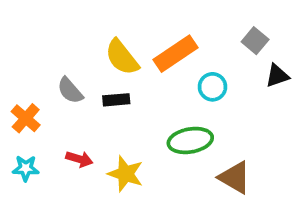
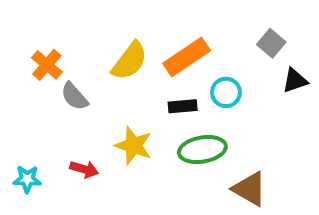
yellow semicircle: (122, 57) -> (130, 61), turned -105
black rectangle: (116, 100) -> (183, 106), moved
orange cross: (26, 118) -> (47, 65), moved
yellow star: (126, 174) -> (133, 146), moved

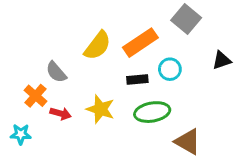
gray square: (271, 43) -> (186, 19), moved, size x1.4
orange cross: (47, 65) -> (35, 96), moved
red arrow: (84, 169) -> (61, 114), moved

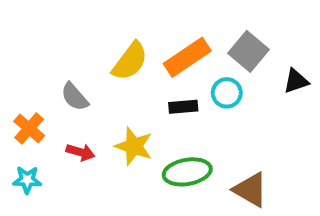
gray square: (186, 19) -> (248, 51), moved
orange cross: (35, 96) -> (29, 128), moved
green ellipse: (152, 112) -> (187, 172), moved

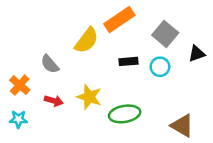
orange rectangle: (187, 57) -> (119, 19), moved
cyan circle: (227, 93) -> (160, 67), moved
black rectangle: (183, 107) -> (129, 61), moved
brown triangle: (250, 190) -> (182, 126), moved

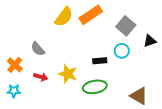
yellow semicircle: (87, 40) -> (64, 17), moved
black rectangle: (129, 61) -> (100, 61), moved

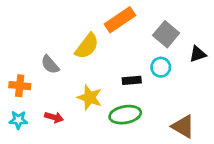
yellow semicircle: (64, 17) -> (87, 46), moved
orange cross: (15, 65) -> (20, 86), turned -35
red arrow: (41, 77) -> (54, 117), moved

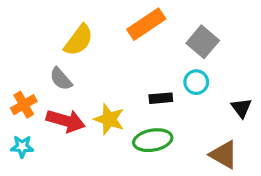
yellow semicircle: (87, 46) -> (79, 40), moved
black triangle: (198, 54) -> (241, 108), moved, turned -48
orange cross: (20, 86) -> (24, 105), turned -36
red arrow: (54, 117) -> (66, 121), moved, size x1.6

